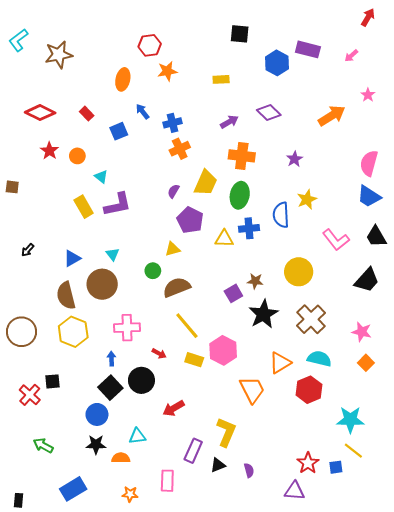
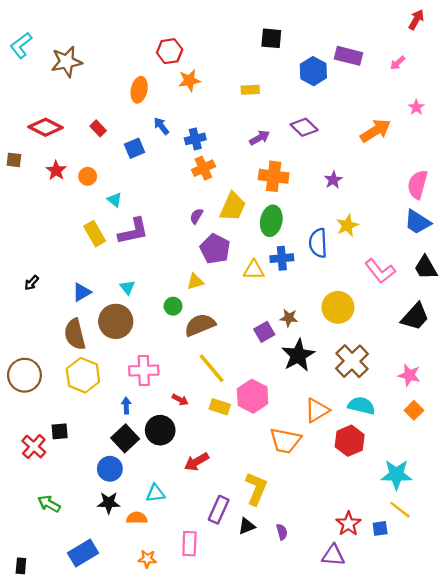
brown square: (12, 187) -> (14, 160), moved
orange trapezoid: (252, 390) -> (285, 441), turned 128

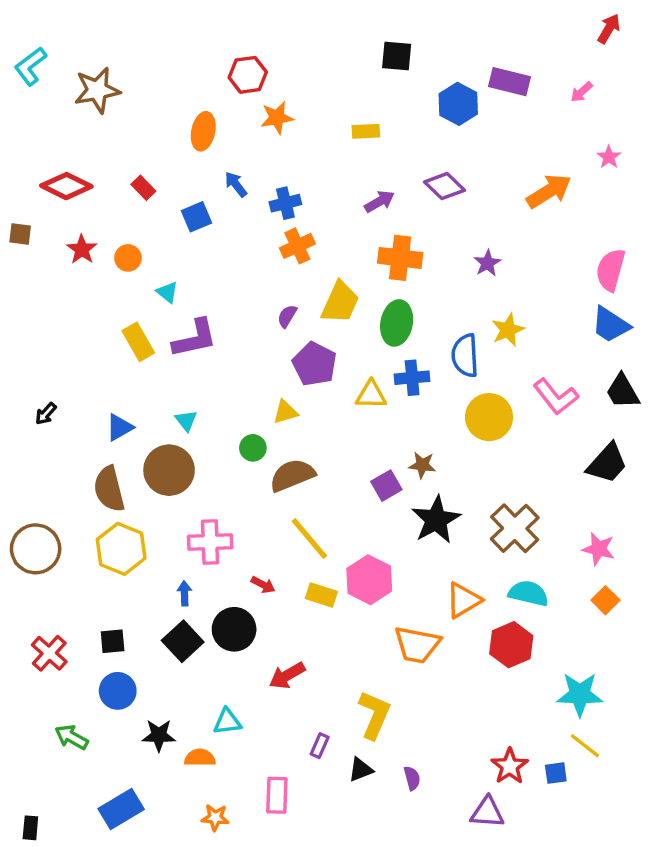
yellow circle: (338, 307) -> (489, 417), moved
black square: (60, 431) -> (113, 641), moved
blue circle: (110, 469) -> (118, 691), moved
purple rectangle: (219, 510) -> (320, 746), size x0.6

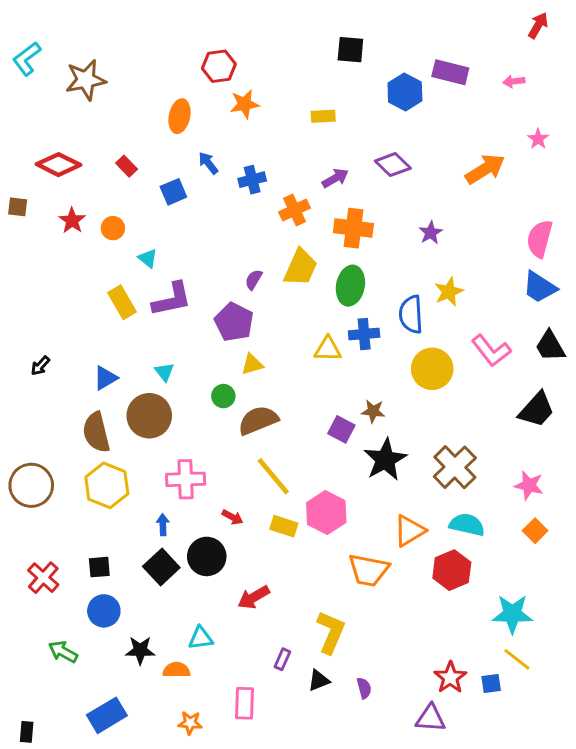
pink arrow: (581, 92) -> (514, 81), turned 35
orange cross: (297, 246) -> (294, 210), moved
purple pentagon: (315, 364) -> (234, 322), moved
purple square: (386, 486) -> (341, 429), turned -32

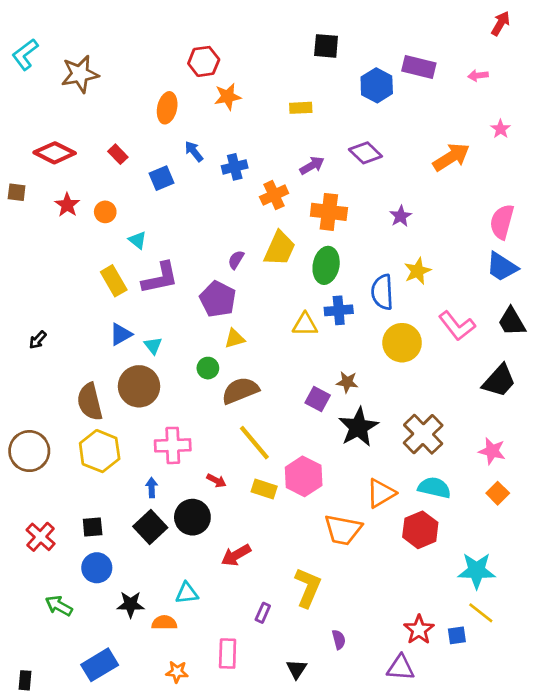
blue triangle: (105, 378) -> (121, 334), moved
black triangle: (319, 681) -> (297, 669), moved, turned -35

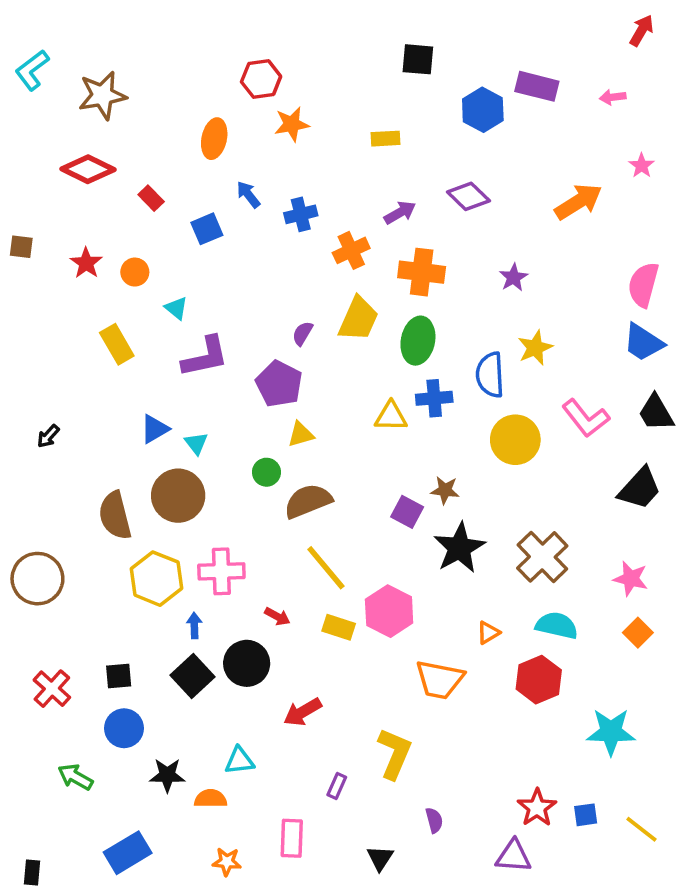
red diamond: (55, 153) -> (88, 169), moved
yellow rectangle: (114, 281) -> (117, 344), moved
yellow hexagon: (100, 451) -> (156, 579), moved
orange triangle: (381, 493) -> (488, 633), size x0.6
yellow line: (481, 613) -> (642, 829), moved

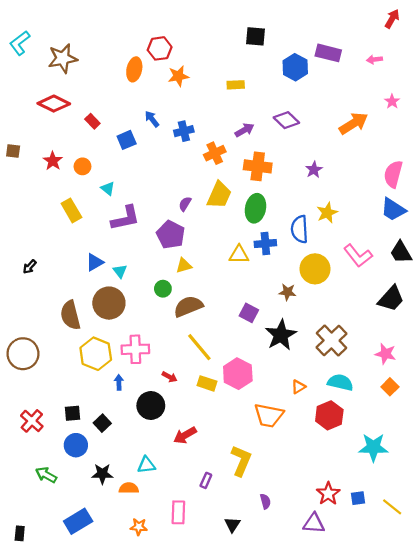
orange ellipse: (214, 139) -> (134, 69), moved
brown star: (445, 490) -> (287, 292), moved
black square: (193, 676) -> (102, 423), moved, size x0.7

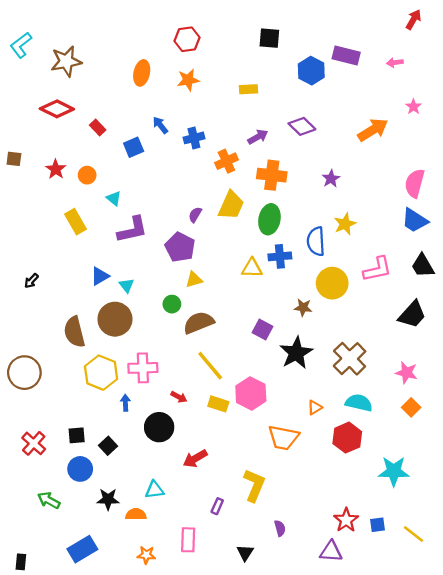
red hexagon: (160, 48) -> (187, 39), moved
pink L-shape: (358, 256) -> (377, 269), turned -64

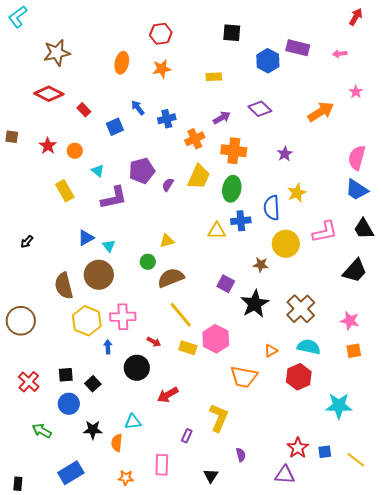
cyan L-shape: (21, 45) -> (18, 17), moved
purple pentagon: (180, 247) -> (142, 171), moved, turned 30
orange square: (411, 407) -> (354, 351), turned 35
orange semicircle: (136, 514) -> (117, 443), turned -84

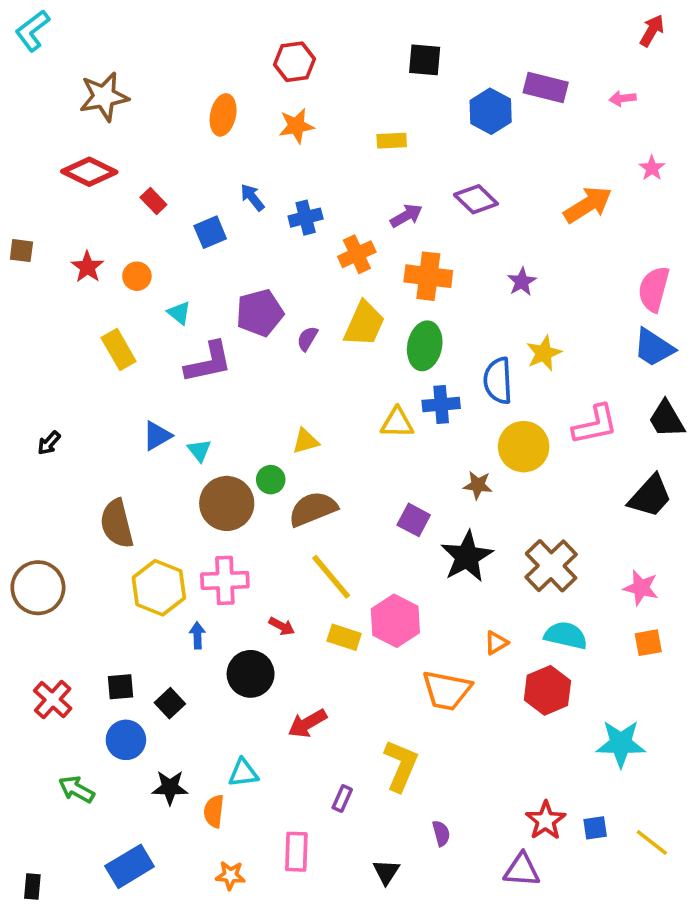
brown circle: (99, 275) -> (227, 503), moved

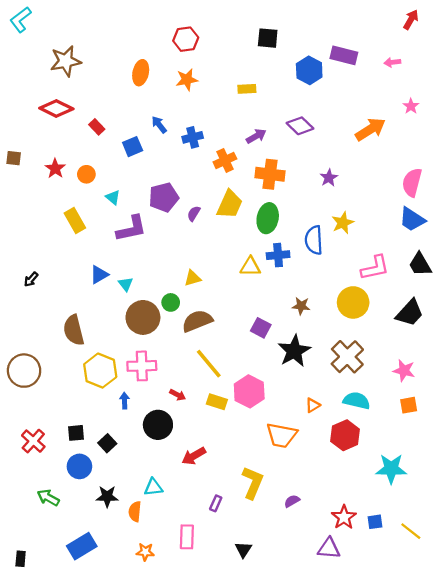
yellow circle: (524, 447) -> (353, 302), moved
purple semicircle: (441, 833) -> (292, 501), moved, turned -105

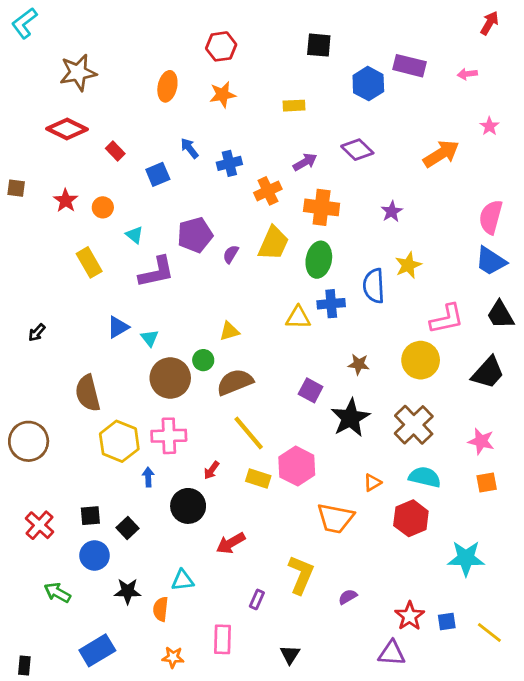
red arrow: (178, 395) -> (211, 470), turned 98

